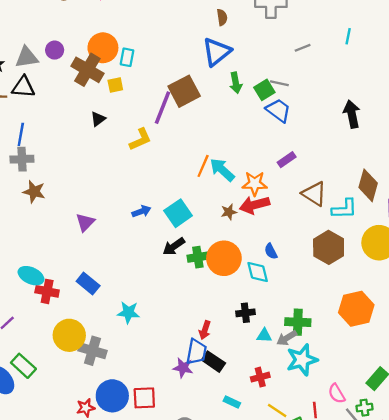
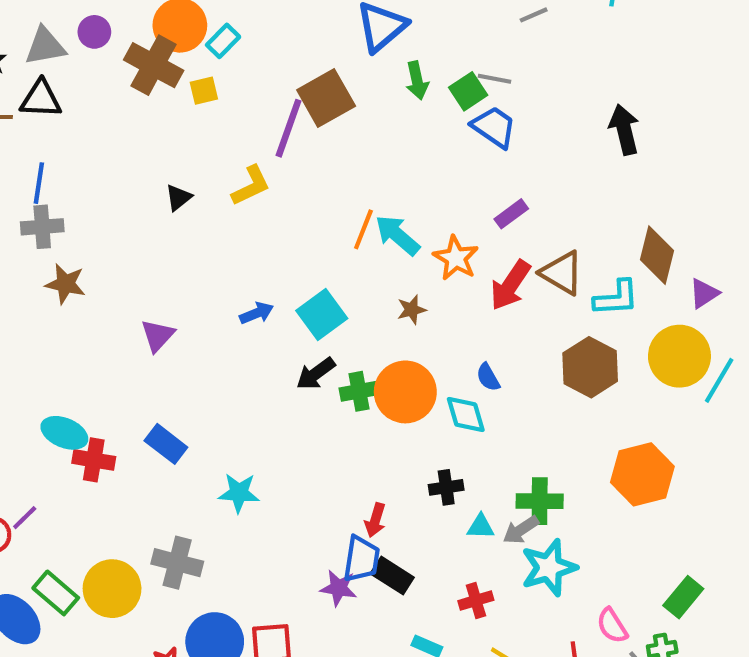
cyan rectangle: (127, 57) -> (223, 41), turned 36
black triangle: (98, 119) -> (178, 197), moved
orange star: (255, 184) -> (456, 258), turned 30
red arrow: (254, 205) -> (510, 285), moved, turned -40
yellow circle: (69, 335) -> (112, 589), moved

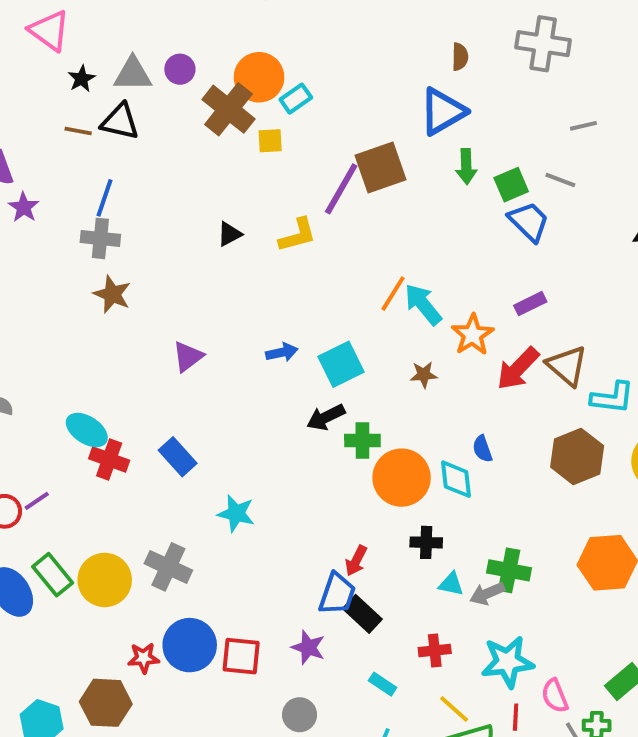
gray line: (494, 79) -> (560, 180), moved
orange circle: (405, 392) -> (402, 478), moved
cyan star: (549, 568) -> (508, 662), moved
purple star: (339, 588) -> (308, 647), moved

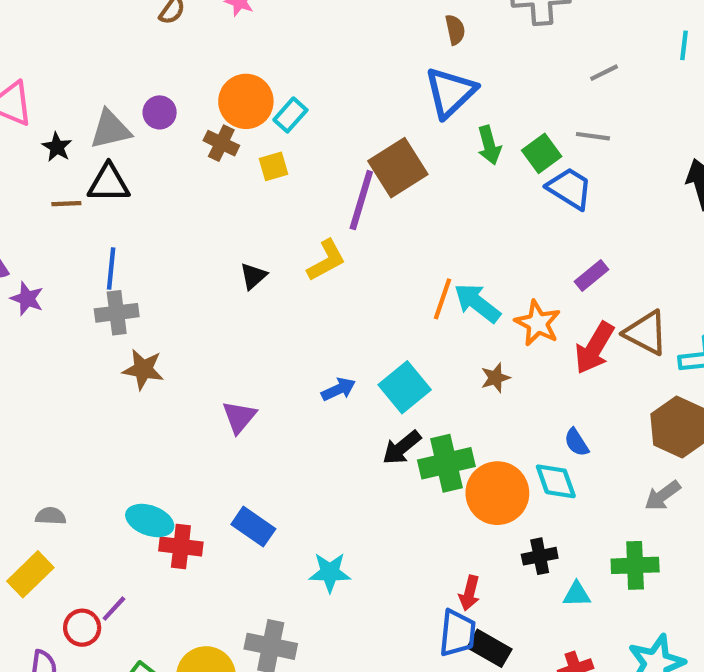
brown cross: (229, 109) -> (221, 143), size x0.6
green cross: (362, 440) -> (446, 463), size x1.4
gray arrow: (487, 593) -> (663, 496), moved

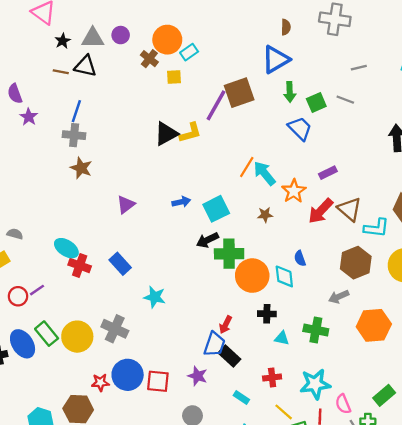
blue trapezoid: (570, 188) -> (300, 129), moved
black triangle: (253, 276) -> (166, 134), moved, size x1.6

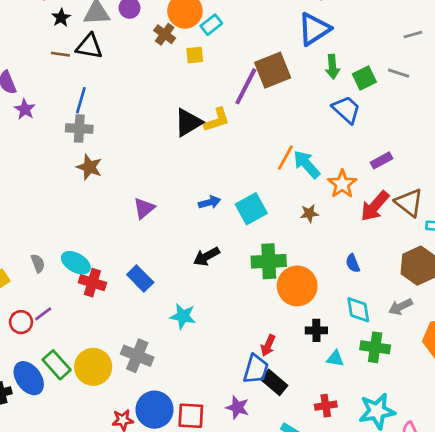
gray semicircle: (15, 234) -> (38, 263), moved, turned 56
black arrow: (207, 240) -> (207, 256), moved
cyan diamond: (284, 276) -> (358, 310), moved

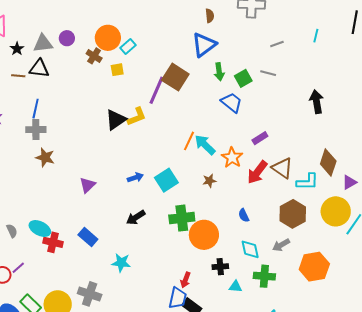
brown square: (273, 70) -> (175, 77), turned -32

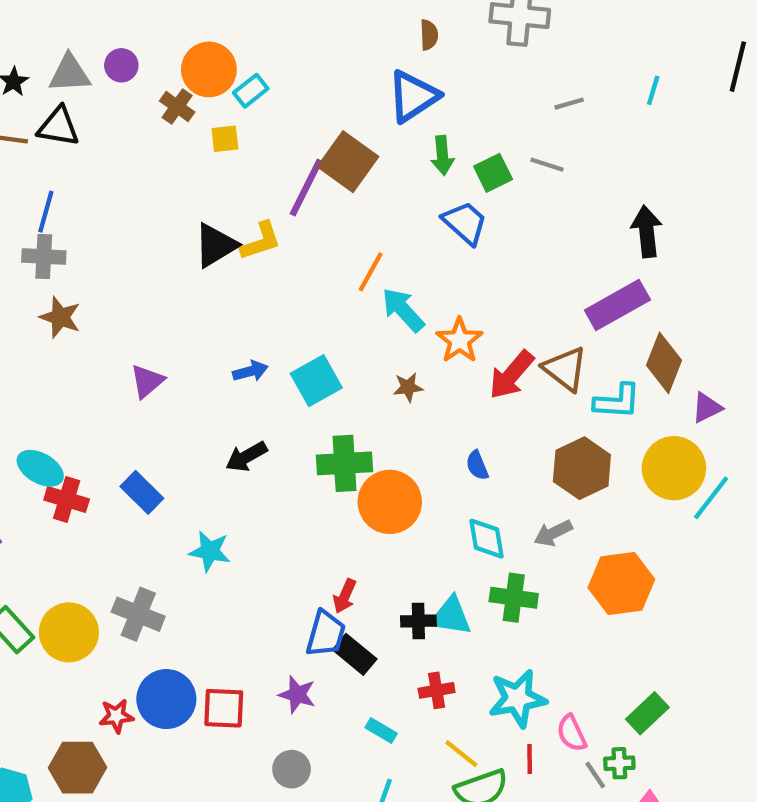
purple rectangle: (260, 138) -> (617, 305), moved, size x1.8
orange line: (189, 141) -> (371, 272), moved
black cross: (220, 267) -> (418, 621), moved
cyan triangle: (235, 286) -> (451, 616), size x1.5

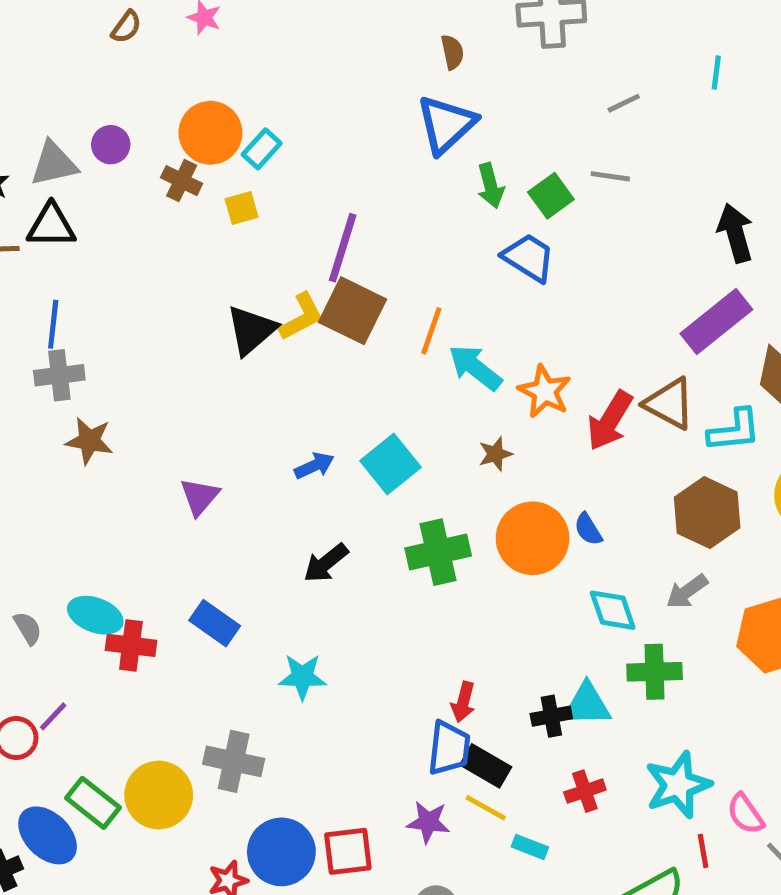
brown square: (348, 162) -> (353, 311), moved
orange circle: (390, 502) -> (533, 538), moved
yellow line: (461, 754) -> (486, 808), moved

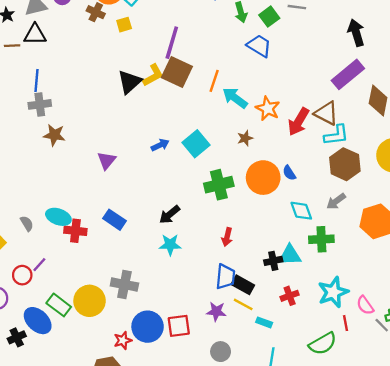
cyan L-shape: (734, 430) -> (336, 135), moved
black arrow: (326, 563) -> (170, 215), moved
cyan star: (302, 677) -> (170, 245), moved
red arrow: (463, 702) -> (227, 237), moved

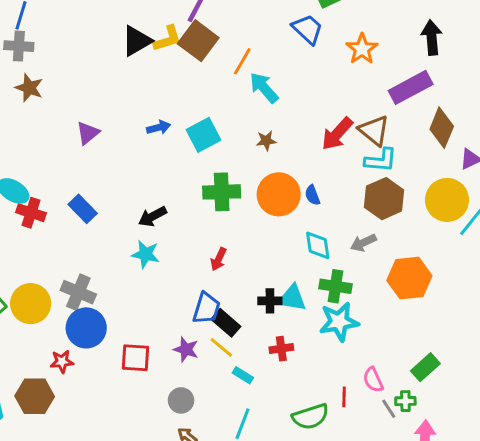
orange star: (268, 108) -> (362, 49), moved
cyan star: (333, 292) -> (339, 322), moved
blue circle: (148, 327) -> (86, 328), moved

